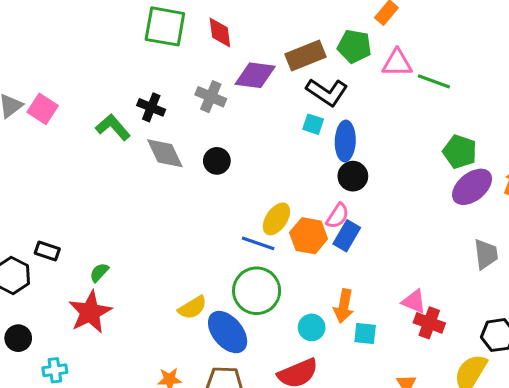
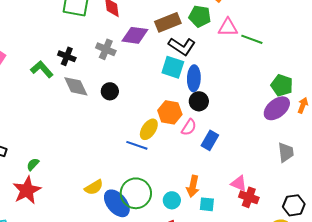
cyan square: (313, 124) -> (173, 67), size x1.6
green pentagon: (460, 152) -> (282, 85), moved
orange hexagon: (309, 236) -> (170, 112), moved
blue rectangle: (347, 236) -> (210, 140), moved
green circle: (257, 291) -> (136, 193), moved

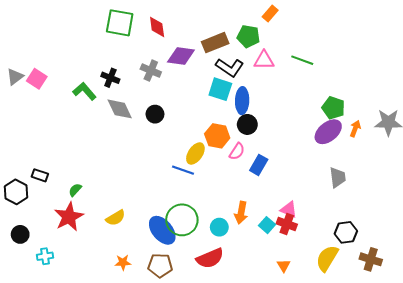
pink triangle: (228, 27) -> (264, 60), moved
yellow semicircle: (94, 187) -> (116, 218), moved
red cross: (249, 197) -> (287, 224), moved
cyan square: (207, 204) -> (267, 225), moved, turned 35

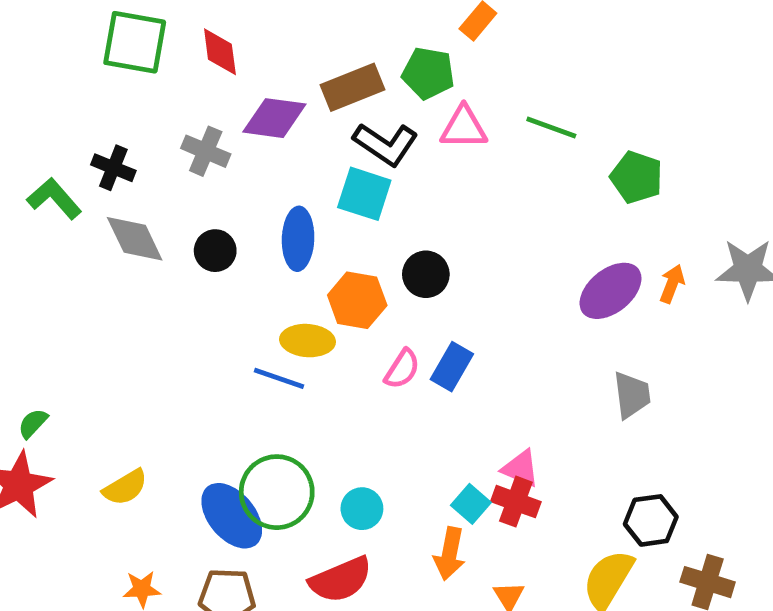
blue ellipse: (242, 101) -> (298, 239), moved
green pentagon: (333, 108) -> (637, 177), moved
pink semicircle: (237, 151) -> (402, 369), moved
yellow ellipse: (195, 154) -> (308, 341), turned 60
orange arrow: (241, 213) -> (450, 554), moved

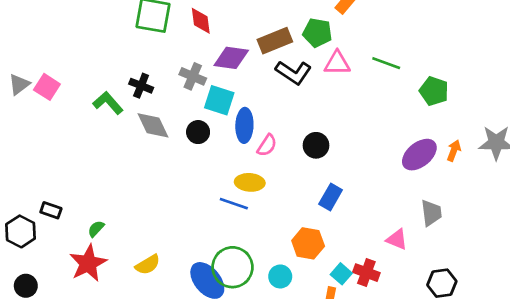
cyan square: (364, 194) -> (219, 100), moved
orange hexagon: (357, 300) -> (308, 243), moved
pink semicircle: (402, 369) -> (267, 145), moved
pink triangle: (521, 468) -> (397, 239), moved

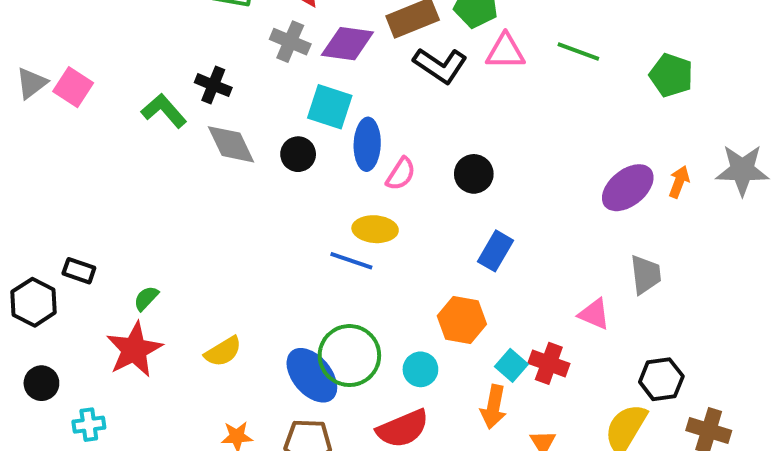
gray cross: (193, 76) -> (290, 42), moved
green pentagon: (434, 91) -> (671, 75), moved

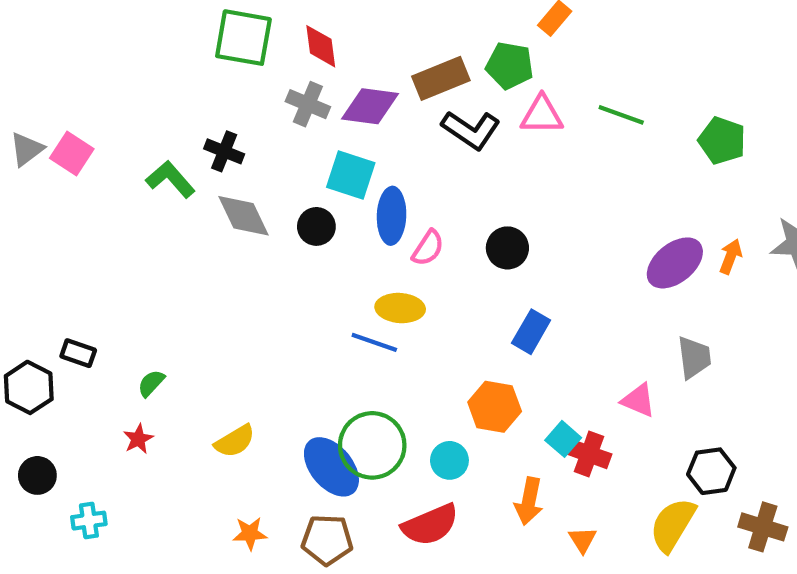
red star: (134, 350) -> (138, 439), size x0.5
cyan square: (511, 365) -> (563, 439), moved

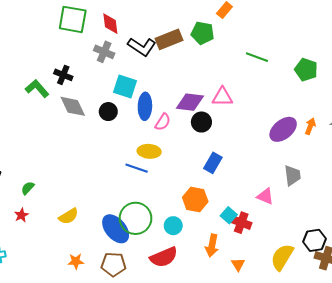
purple diamond: (370, 106) -> (190, 102), moved
pink triangle: (542, 115) -> (222, 97), moved
black L-shape: (471, 130) -> (142, 47), moved
black hexagon: (711, 471) -> (315, 240), moved

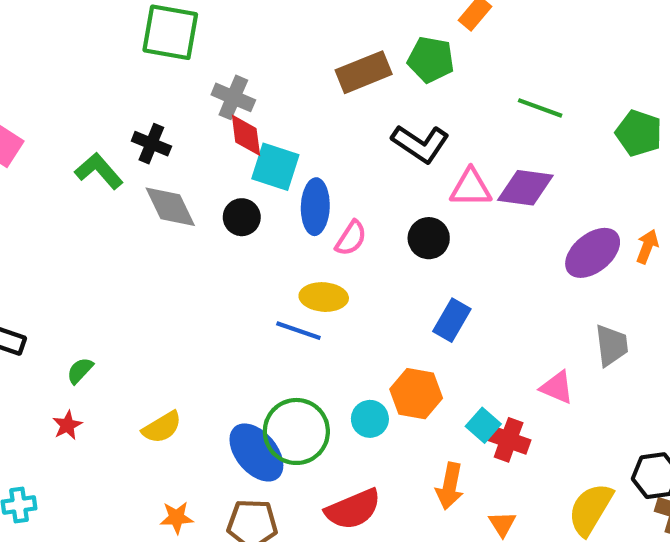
red diamond: (110, 24) -> (246, 135), moved
black L-shape: (142, 47) -> (420, 144), moved
purple diamond: (190, 102) -> (525, 188), moved
cyan circle: (173, 226) -> (370, 419), moved

